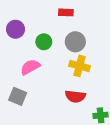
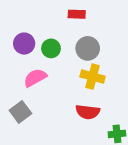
purple circle: (15, 29) -> (24, 44), moved
gray square: (18, 96) -> (20, 112), turned 30

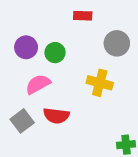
gray circle: (88, 48) -> (117, 43), moved
red semicircle: (88, 112) -> (56, 116), moved

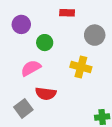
purple circle: (26, 47) -> (21, 24), moved
gray square: (22, 121) -> (23, 108), moved

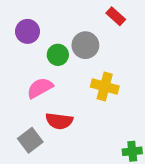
red rectangle: (67, 13) -> (116, 16), moved, turned 40
gray circle: (95, 35) -> (85, 45), moved

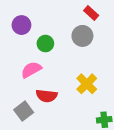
gray circle: (85, 45) -> (82, 36), moved
yellow cross: (105, 87) -> (87, 84), moved, turned 30

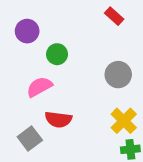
gray circle: (82, 36) -> (118, 75), moved
yellow cross: (87, 84) -> (124, 121), moved

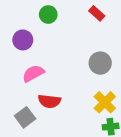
purple circle: (27, 31) -> (23, 40), moved
green circle: (57, 54) -> (48, 15), moved

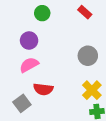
purple circle: (23, 40) -> (29, 41), moved

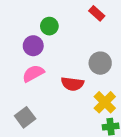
green circle: (42, 13) -> (49, 26), moved
red semicircle: (43, 89) -> (72, 84), moved

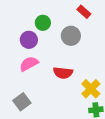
gray circle: (100, 63) -> (71, 36), moved

